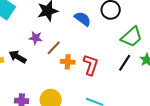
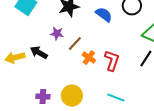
orange cross: (68, 62) -> (89, 58), turned 32

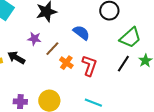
blue semicircle: (104, 15) -> (81, 33), moved

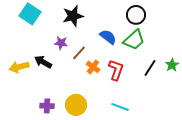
green trapezoid: (130, 38) -> (134, 40), moved

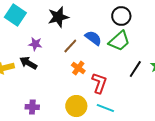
purple star: (61, 43) -> (35, 44), moved
brown line: (79, 53) -> (70, 46), moved
red L-shape: (116, 70) -> (99, 83), moved
yellow circle: (76, 105) -> (76, 106), moved

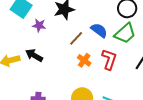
purple star: (35, 44) -> (39, 25), moved
red L-shape: (99, 83) -> (109, 59), moved

